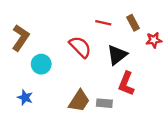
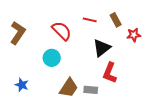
red semicircle: (80, 47) -> (62, 31), moved
cyan circle: (41, 64) -> (52, 58), moved

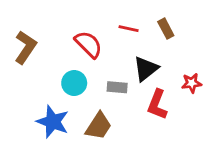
red star: (134, 35) -> (192, 83), moved
blue star: (22, 85) -> (53, 122), moved, size x1.6
gray rectangle: (91, 90) -> (117, 87), moved

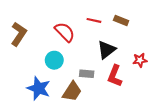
brown rectangle: (166, 29) -> (121, 20), turned -40
gray rectangle: (117, 87) -> (87, 74), moved

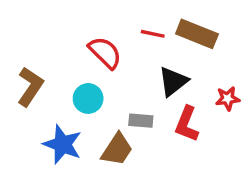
brown rectangle: (121, 20) -> (197, 34), size x1.6
brown L-shape: (19, 34) -> (30, 87), moved

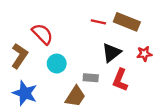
red semicircle: (105, 53) -> (42, 34), moved
red star: (228, 98) -> (144, 54), moved
blue star: (63, 144) -> (25, 93), moved

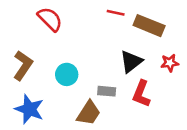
red line: (98, 22) -> (116, 13), moved
red semicircle: (42, 34) -> (50, 19), moved

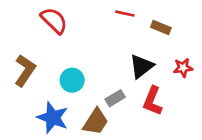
brown rectangle: (149, 26) -> (161, 27), size x0.6
gray rectangle: (107, 91) -> (115, 98), turned -36
blue star: (29, 109) -> (53, 118), moved

